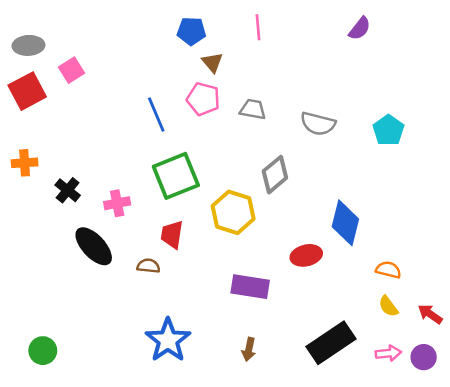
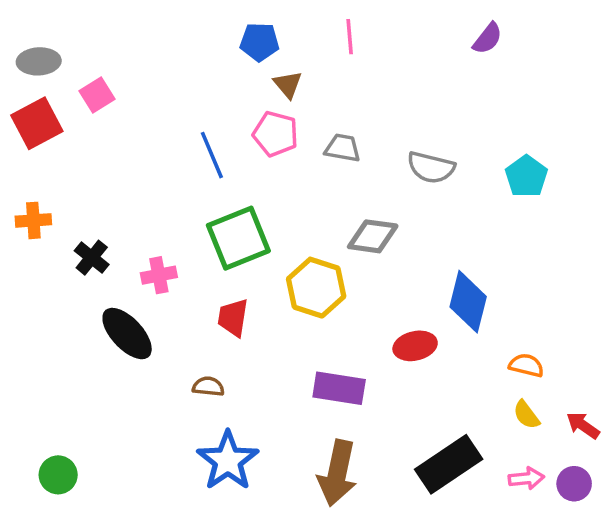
gray diamond: (275, 175) -> (373, 236), turned 48
brown semicircle: (148, 266) -> (208, 387), moved
brown arrow: (249, 349) -> (337, 473), size x2.0

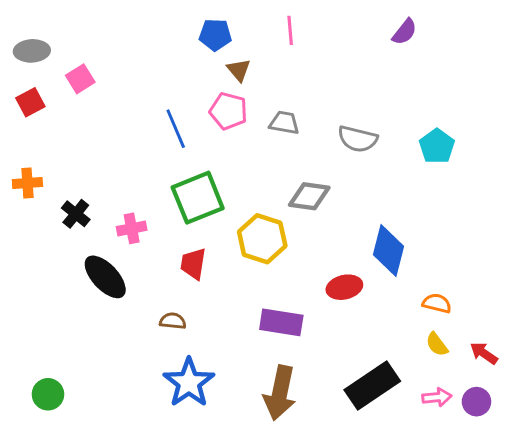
red square: (37, 123) -> (30, 102), size x0.7

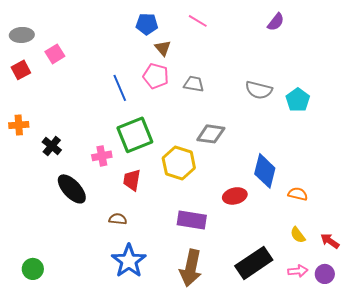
pink line: (290, 30) -> (198, 21), turned -54
gray semicircle: (358, 139) -> (259, 90), moved
pink cross: (132, 228) -> (102, 156), moved
orange semicircle: (437, 303) -> (298, 194), moved

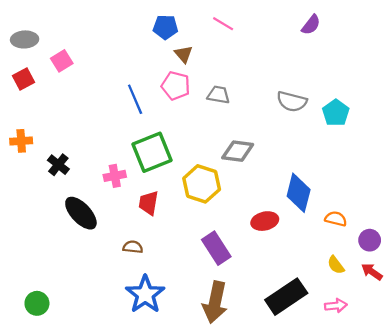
purple rectangle: (192, 220) -> (216, 248), turned 48
purple circle: (325, 274) -> (370, 240), moved

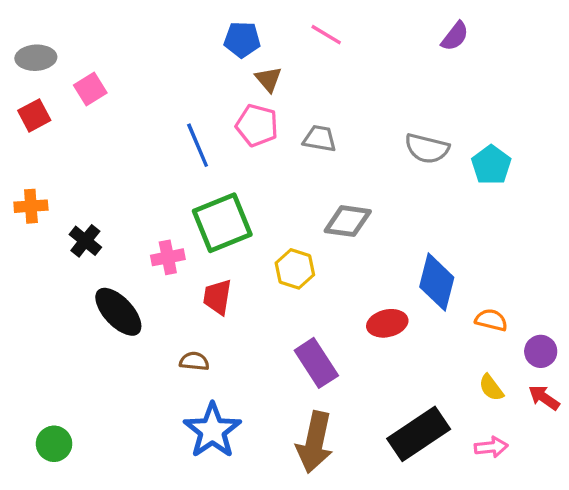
yellow hexagon: (202, 184) -> (295, 269), size x0.7

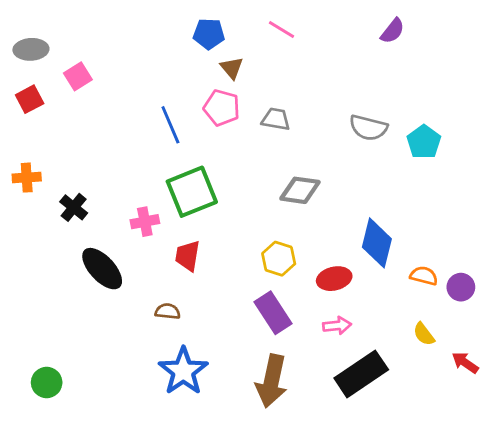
yellow hexagon: (295, 269) -> (279, 259), moved
purple circle: (541, 351) -> (461, 287), moved
red arrow: (544, 398) -> (465, 363), moved
pink arrow: (491, 447) -> (337, 326), moved

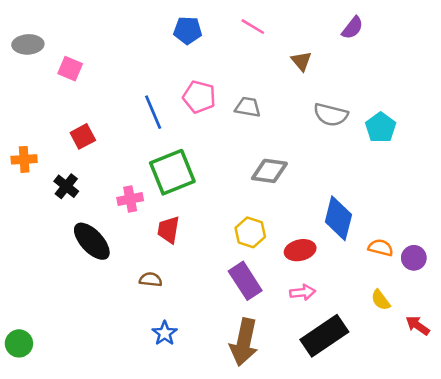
brown triangle: (232, 68) -> (301, 61), moved
pink square: (78, 76) -> (70, 69), turned -35
red square: (30, 99) -> (83, 136), moved
blue star: (183, 371) -> (165, 333), size x0.6
green circle: (47, 382) -> (19, 343), moved

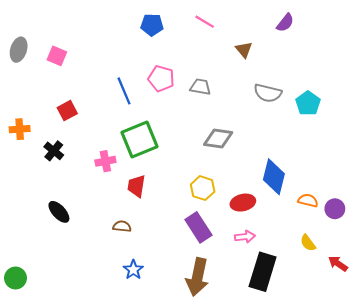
gray ellipse: (28, 44) -> (19, 50), moved, turned -70
black ellipse: (92, 241) -> (59, 212), moved, size x0.7
black rectangle: (324, 336) -> (263, 272), turned -39

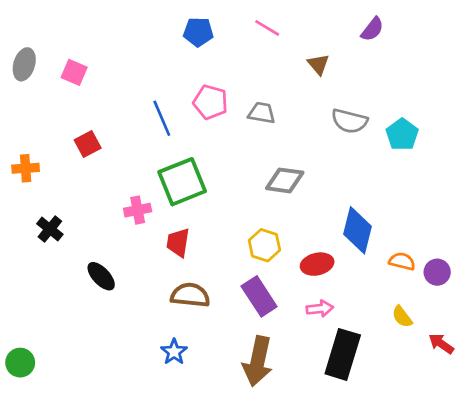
black cross: (54, 151) -> (50, 229), moved
black ellipse: (59, 212) -> (101, 276), moved
brown semicircle: (122, 226) -> (190, 295), moved, size x1.6

